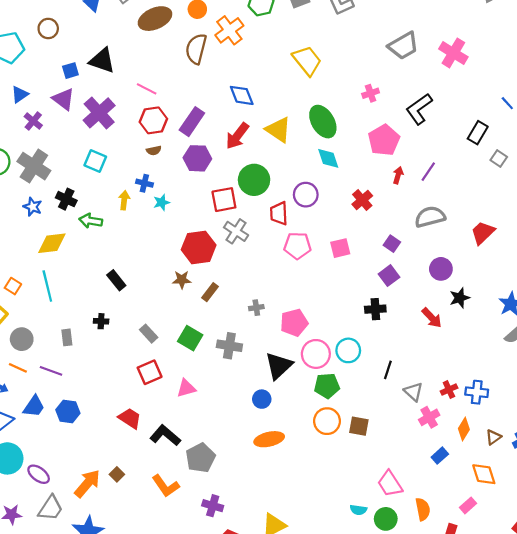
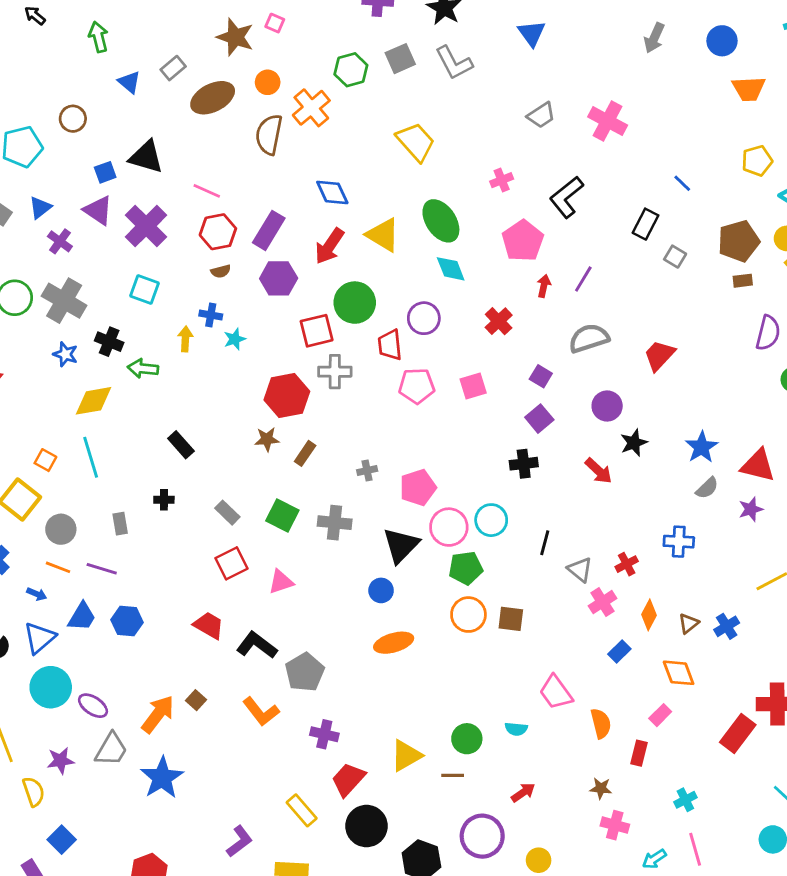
gray trapezoid: (403, 46) -> (541, 115), size x0.7
gray cross: (236, 231) -> (335, 372), turned -30
blue cross: (477, 392) -> (679, 542), moved
green circle: (386, 519) -> (467, 739), moved

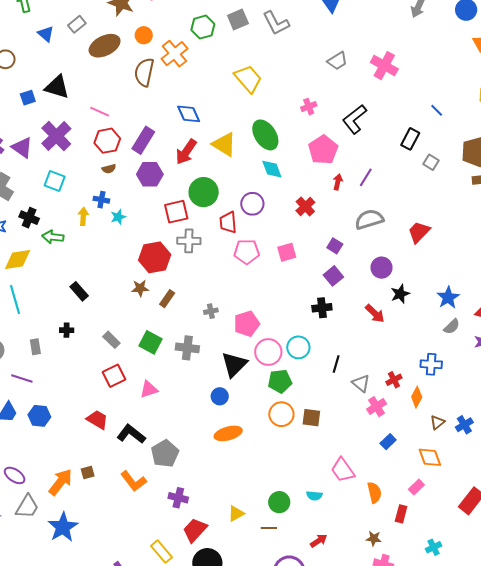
purple triangle: (98, 210) -> (22, 148), moved
orange diamond: (649, 615) -> (417, 397), moved
brown square: (196, 700) -> (88, 472), turned 32
yellow triangle: (406, 756) -> (236, 514), size x0.7

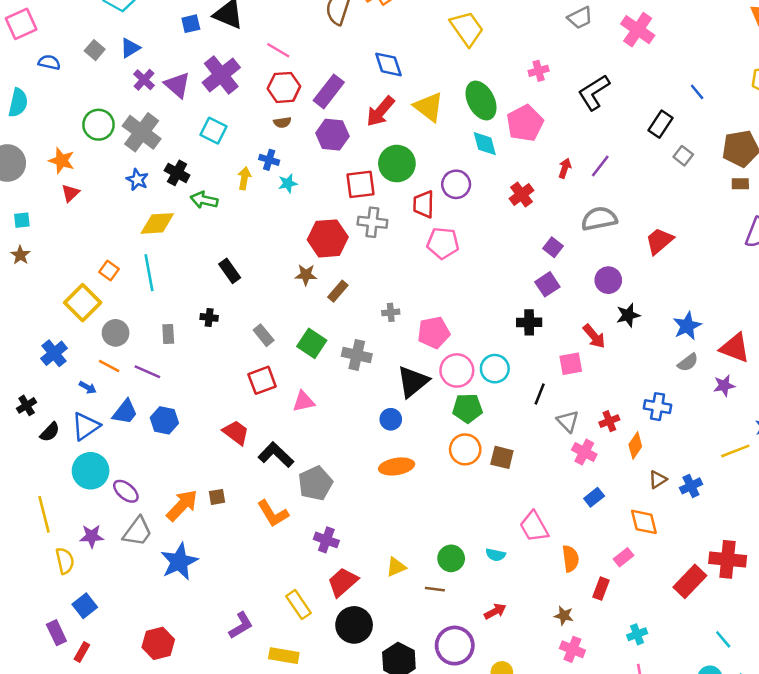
pink pentagon: (323, 150) -> (525, 123), moved
pink square: (287, 252) -> (571, 364), moved
pink cross: (377, 407) -> (584, 452), turned -36

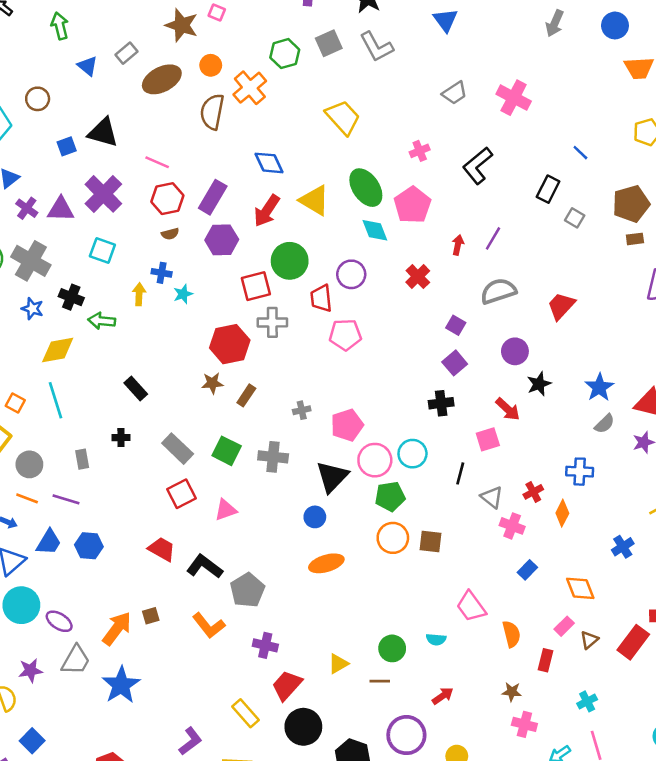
purple triangle: (177, 85) -> (61, 209), turned -32
gray rectangle: (264, 335) -> (178, 449), size x1.4
brown triangle: (658, 480) -> (589, 640), moved

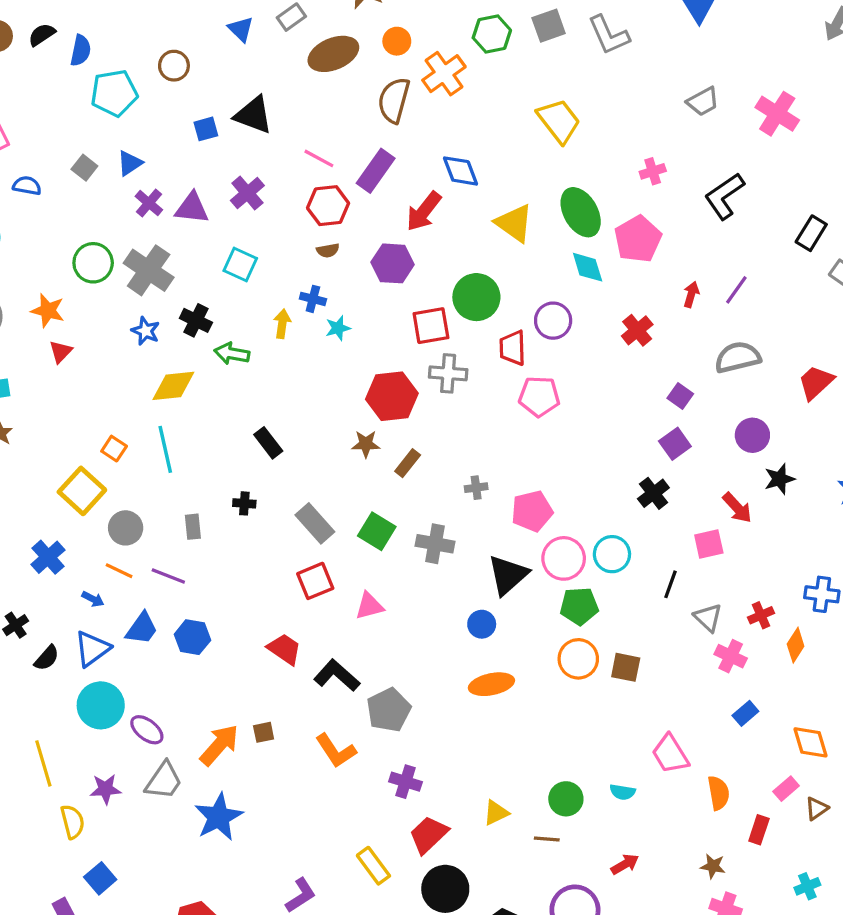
purple cross: (103, 194) -> (247, 193), size x0.7
purple rectangle: (213, 197) -> (376, 171), moved
red arrow: (267, 211) -> (424, 211), moved
black cross: (441, 403) -> (653, 493), turned -35

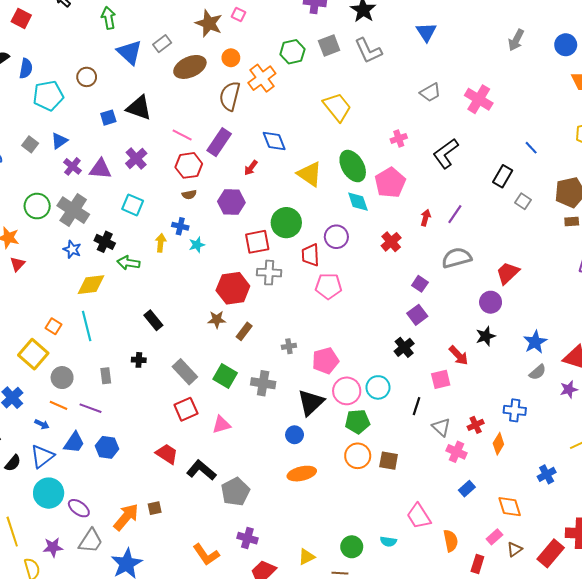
blue triangle: (241, 29) -> (129, 52), size x1.5
red arrow: (424, 211) -> (251, 168), size x0.6
purple circle: (752, 435) -> (491, 302), moved
orange L-shape: (336, 751) -> (206, 554), moved

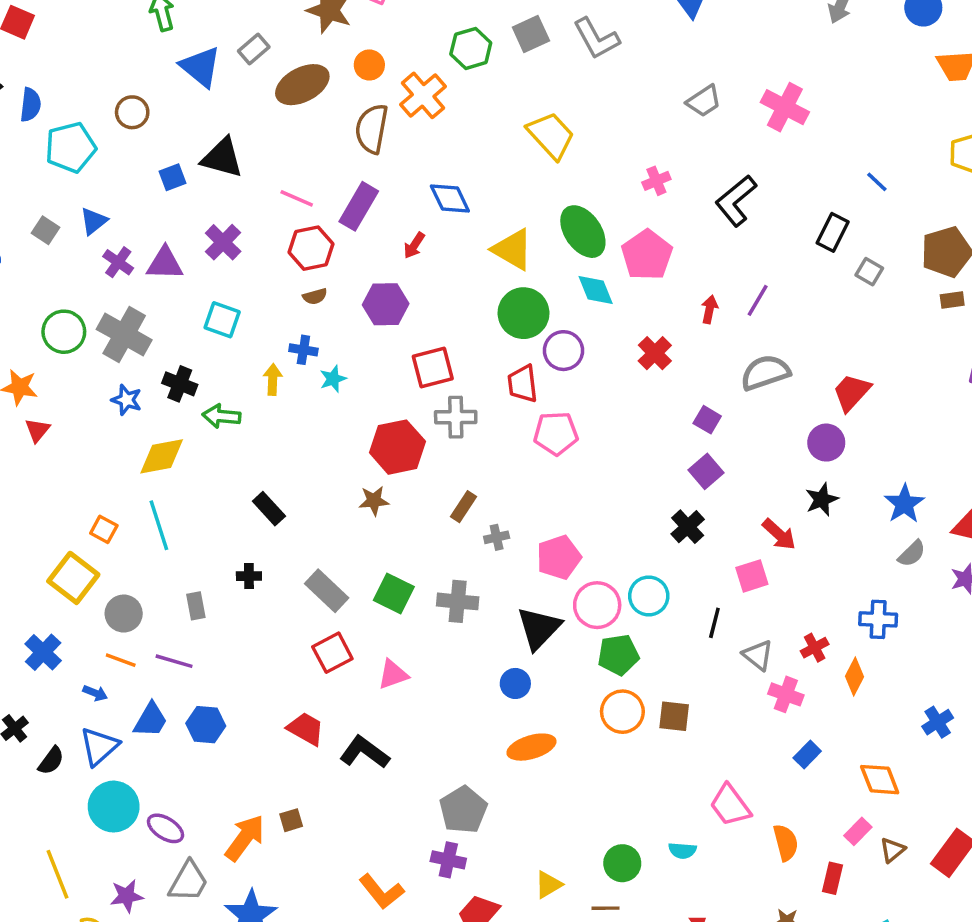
green circle: (286, 223) -> (523, 313), moved
brown rectangle: (244, 331) -> (464, 507), moved
gray pentagon: (235, 492) -> (463, 810), moved

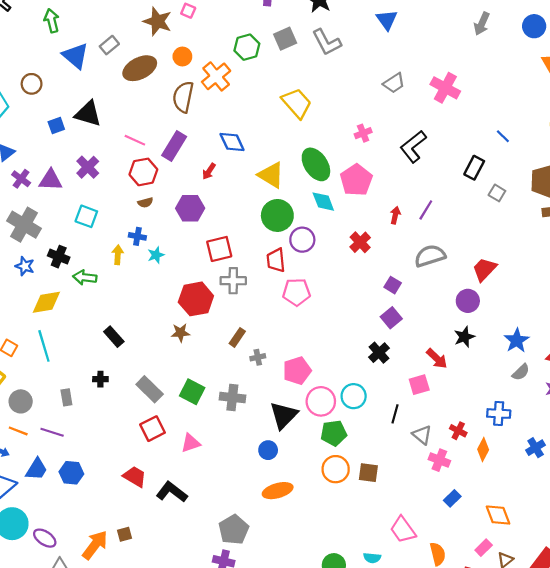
red cross: (815, 648) -> (458, 431), turned -35
blue cross: (938, 722) -> (536, 448), moved

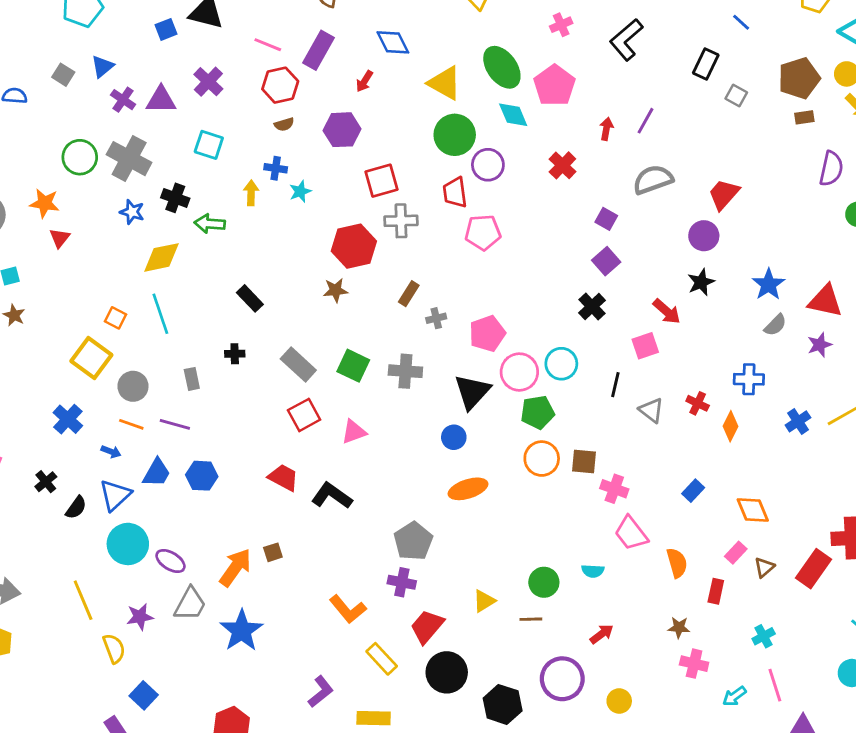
pink cross: (439, 460) -> (614, 489), moved

